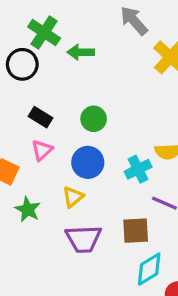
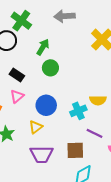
gray arrow: (134, 21) -> (65, 16), moved, turned -54
green arrow: (81, 52) -> (43, 47), moved, turned 119
green circle: (94, 119) -> (50, 68), moved

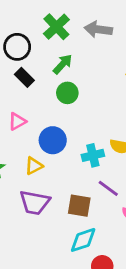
green cross: (21, 21) -> (56, 27), moved
black rectangle: (17, 75) -> (24, 77), moved

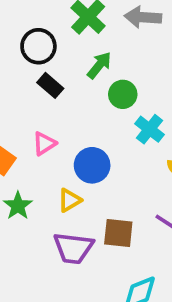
green circle: (67, 93) -> (123, 94), moved
cyan cross: (93, 155) -> (150, 129), moved, turned -35
brown square: (79, 206) -> (118, 233), moved

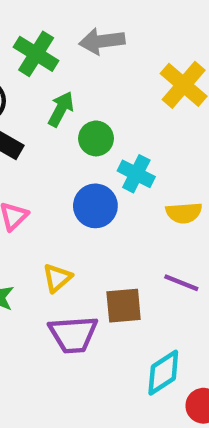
blue circle: (92, 165) -> (95, 206), moved

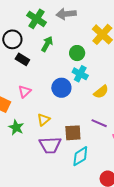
green circle: (96, 138) -> (77, 53), moved
yellow semicircle: (184, 213) -> (101, 92), turned -35
cyan diamond: (163, 373) -> (80, 156), moved

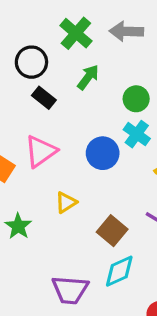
pink triangle: (25, 91) -> (41, 151), size x1.5
green star: (16, 127) -> (18, 226), moved
brown square: (73, 133) -> (112, 231), turned 36
purple trapezoid: (50, 145) -> (70, 290), moved

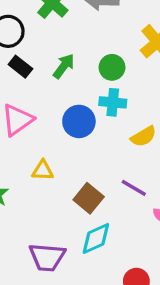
green arrow: (88, 77) -> (64, 66), moved
cyan cross: (137, 134) -> (113, 102), turned -30
yellow triangle: (66, 202) -> (43, 170), turned 35

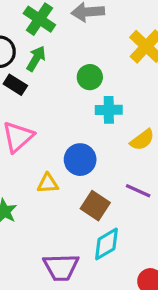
green arrow: (64, 66) -> (36, 59), moved
green circle: (112, 67) -> (90, 77), moved
blue circle: (79, 121) -> (80, 160), moved

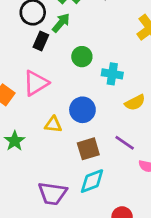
green circle: (90, 77) -> (82, 57), moved
black rectangle: (15, 85) -> (41, 41), turned 72
brown square: (95, 206) -> (88, 149), turned 30

